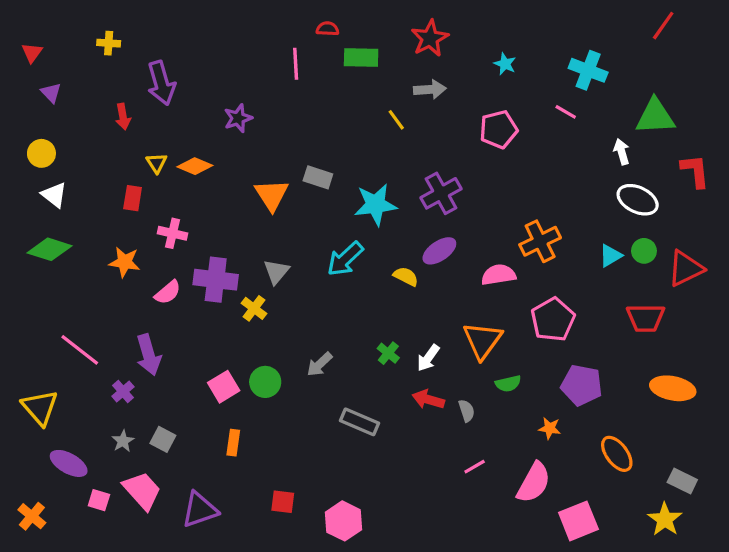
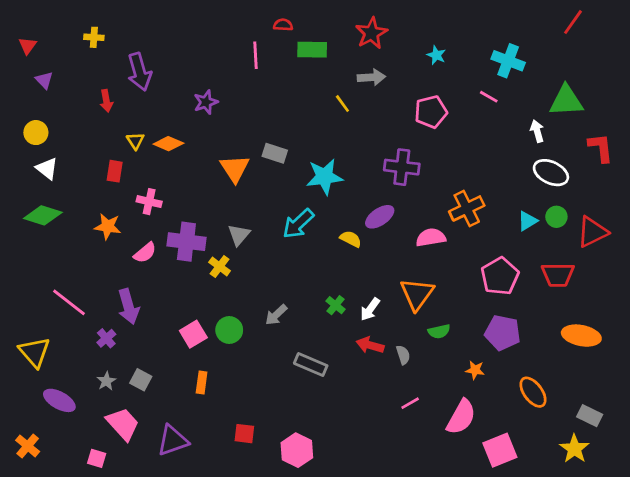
purple cross: (441, 193) -> (402, 167), moved, turned 36
pink pentagon: (553, 320) -> (500, 276), moved
pink square: (99, 500) -> (97, 458), moved

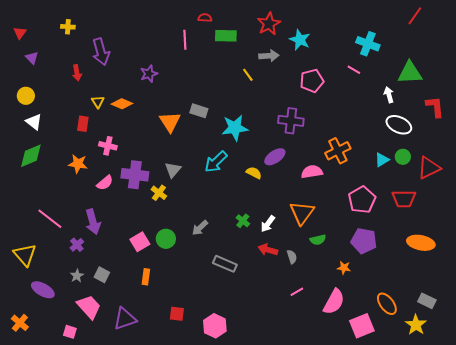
cyan star: (436, 55) -> (300, 40), moved, size x1.5
green diamond: (43, 215) -> (31, 156), turned -40
orange ellipse: (533, 392) -> (387, 304), moved

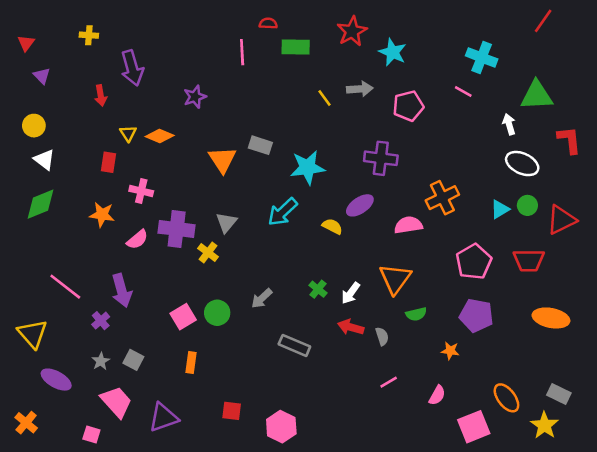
gray arrow: (269, 56) -> (360, 89), moved
pink semicircle: (334, 302) -> (437, 395), size x0.6

